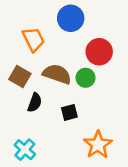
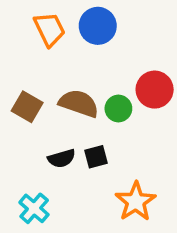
orange trapezoid: (33, 39) -> (50, 29), moved
red circle: (99, 52) -> (155, 90), moved
black semicircle: (35, 103) -> (62, 158), moved, turned 54

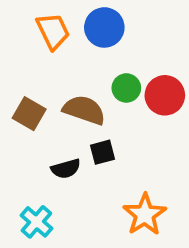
green circle: (118, 109) -> (126, 88), moved
black square: (96, 157) -> (102, 152), moved

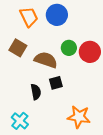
brown square: (29, 114) -> (18, 48), moved
black semicircle: (66, 169) -> (36, 92), turned -84
orange star: (145, 215) -> (79, 117), turned -30

